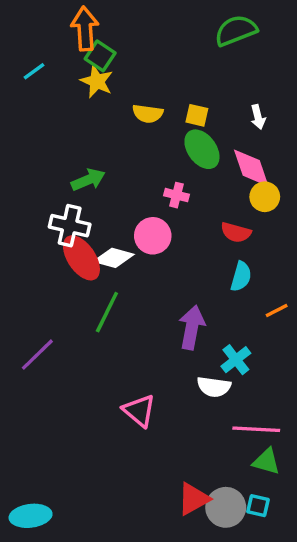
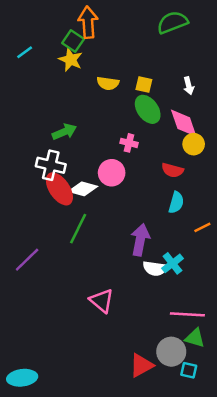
orange arrow: (85, 29) -> (88, 22), moved
white semicircle: (214, 387) -> (155, 268), moved
gray circle: (226, 507) -> (171, 352), moved

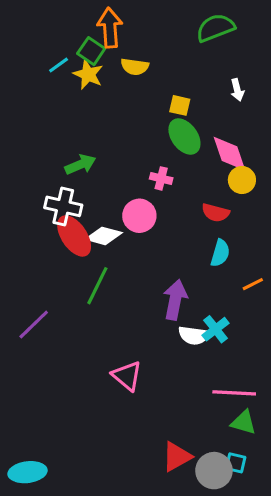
cyan line: (25, 52) -> (59, 65), moved
yellow semicircle: (108, 83) -> (135, 67), moved
white arrow: (189, 86) -> (237, 90), moved
gray circle: (171, 352) -> (214, 471), moved

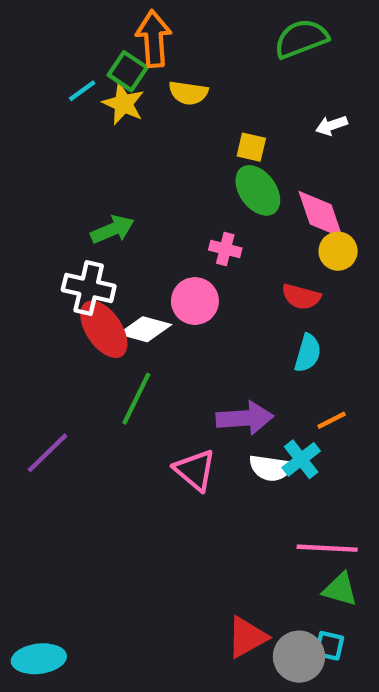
white arrow: (237, 90) -> (332, 125), turned 85
orange line: (253, 284) -> (332, 420), moved
purple arrow: (175, 300) -> (245, 418), turned 75
pink triangle: (127, 376) -> (195, 470), moved

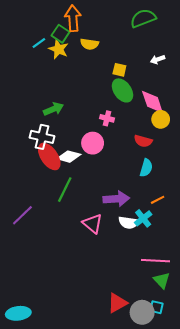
green triangle: (340, 589) -> (162, 280), turned 30

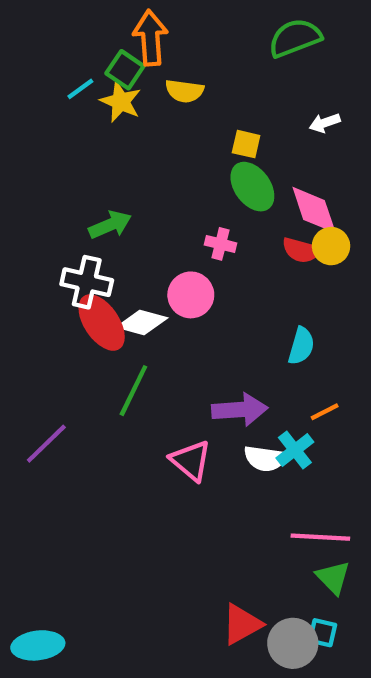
red semicircle: (143, 141) -> (301, 250), moved

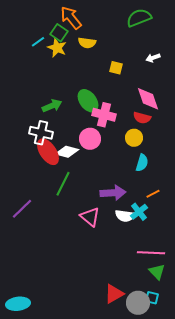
orange arrow: (150, 38) -> (71, 18), turned -35
green ellipse: (252, 187) -> (88, 101), moved
pink cross: (221, 244) -> (104, 115), size x1.6
yellow circle: (331, 246) -> (134, 138), moved

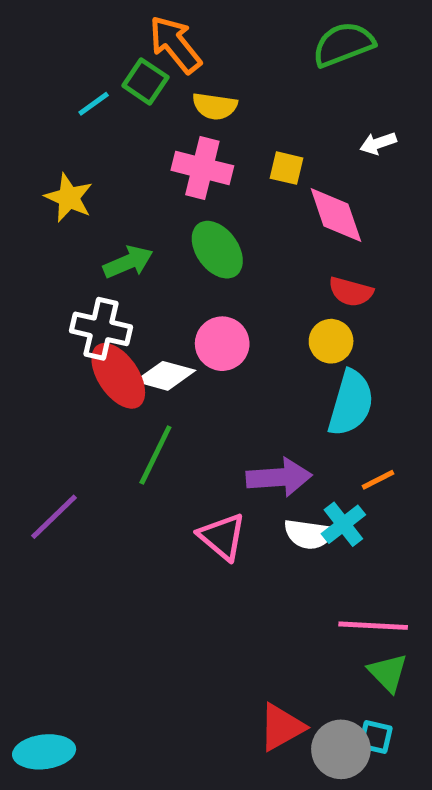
yellow star: (57, 48) -> (69, 198), moved
pink diamond: (148, 99) -> (336, 215), moved
pink cross: (104, 115) -> (202, 168), moved
cyan semicircle: (142, 163) -> (351, 403), size x1.5

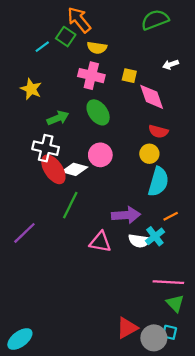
pink triangle: (222, 537) -> (100, 242), turned -30
cyan ellipse: (44, 752) -> (20, 339), turned -30

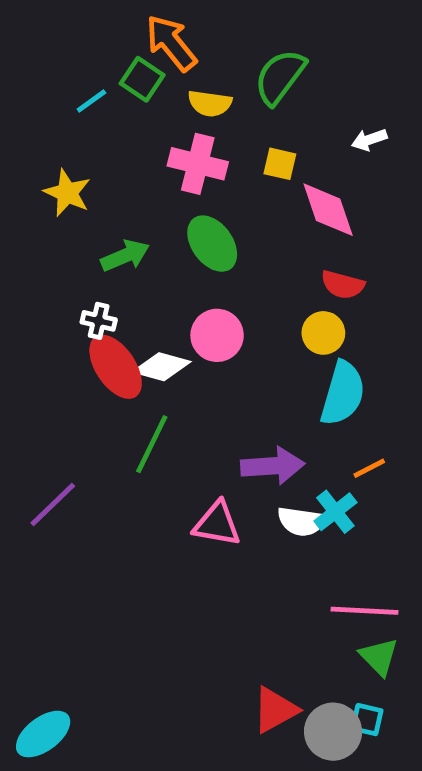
green semicircle: (155, 20) -> (280, 77), moved, turned -32
white cross: (46, 148) -> (99, 321), size x0.6

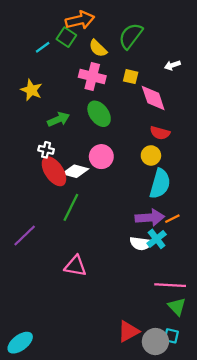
orange arrow: (171, 43) -> (80, 20), turned 116
yellow semicircle: (210, 103) -> (98, 48), turned 36
purple arrow: (273, 466) -> (150, 217), moved
pink triangle: (217, 524) -> (75, 266), moved

